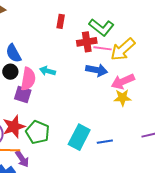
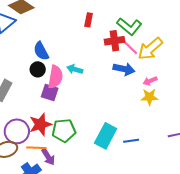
pink line: (103, 48) -> (130, 47), turned 36
pink arrow: (123, 81) -> (150, 81), size x0.6
green pentagon: (38, 132) -> (64, 130), turned -30

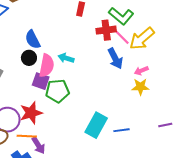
blue arrow: (124, 69) -> (115, 59), turned 50
green pentagon: (64, 130) -> (57, 91), moved

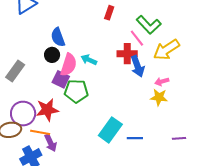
red cross: (106, 30) -> (127, 54), moved
pink line: (122, 37) -> (137, 38), moved

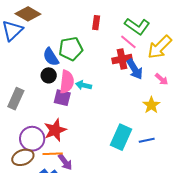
cyan arrow: (89, 60) -> (84, 85), moved
pink arrow: (162, 81) -> (162, 79), turned -112
green pentagon: (76, 91) -> (71, 49), moved
yellow star: (159, 97) -> (151, 105), moved, turned -30

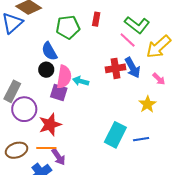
green pentagon: (71, 49) -> (68, 27), moved
red cross: (122, 59) -> (115, 68), moved
purple circle: (32, 139) -> (24, 109), moved

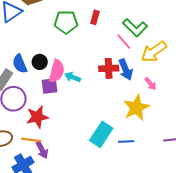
blue semicircle: (49, 51) -> (20, 64), moved
purple square: (59, 92) -> (50, 86), turned -30
yellow star: (147, 104) -> (136, 108), size x1.5

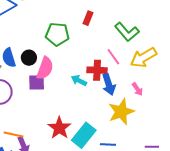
green pentagon: (66, 22) -> (57, 34), moved
pink line: (124, 42) -> (113, 57), moved
blue arrow: (126, 70) -> (109, 84), moved
cyan arrow: (73, 77) -> (79, 81), moved
red star: (37, 117) -> (59, 128), moved, turned -30

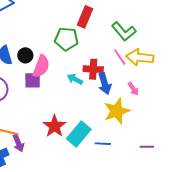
red rectangle: (88, 18) -> (85, 17), size x1.5
green pentagon: (57, 34) -> (66, 39), moved
pink line: (113, 57) -> (120, 57), moved
yellow arrow: (143, 58) -> (140, 57), turned 36

